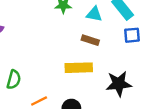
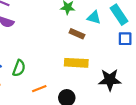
brown rectangle: (90, 40) -> (77, 34), moved

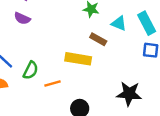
yellow rectangle: (76, 63) -> (78, 59), moved
orange line: (39, 89) -> (52, 84), moved

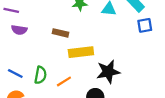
brown rectangle: (98, 39) -> (60, 33), moved
black star: (129, 94) -> (108, 72), moved

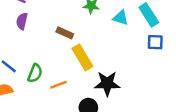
purple semicircle: (19, 30) -> (22, 21), turned 84
yellow rectangle: (81, 52) -> (82, 57), turned 55

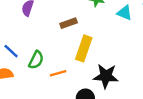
brown rectangle: (65, 33) -> (69, 23), turned -49
yellow rectangle: (82, 57) -> (84, 48), turned 45

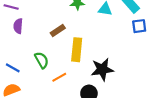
green semicircle: (36, 60) -> (42, 60), moved, turned -42

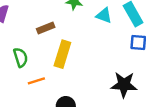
black star: (102, 69) -> (124, 85), moved

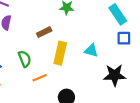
cyan triangle: (104, 15) -> (91, 50), moved

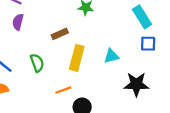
cyan triangle: (91, 50) -> (111, 56), turned -32
orange line: (40, 78) -> (63, 90), moved

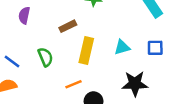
blue square: (148, 44) -> (155, 48), moved
black star: (136, 84) -> (135, 84), moved

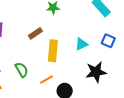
blue square: (155, 48) -> (108, 41), turned 32
green semicircle: (45, 57) -> (22, 70), moved

